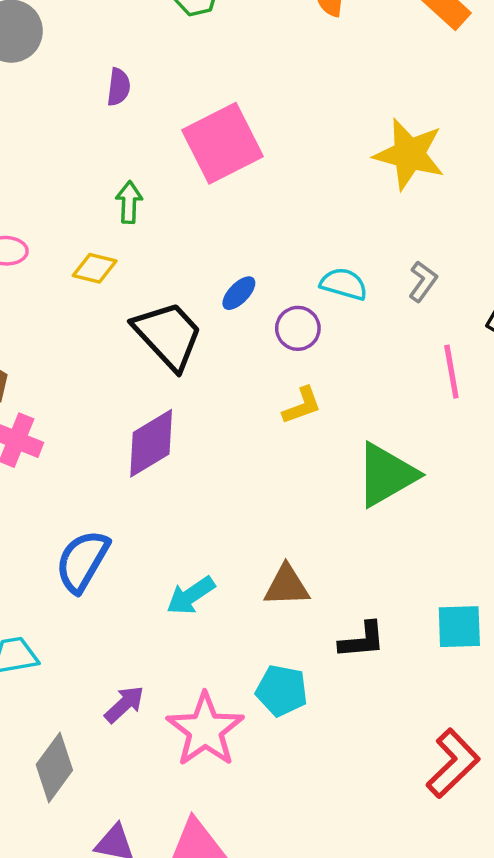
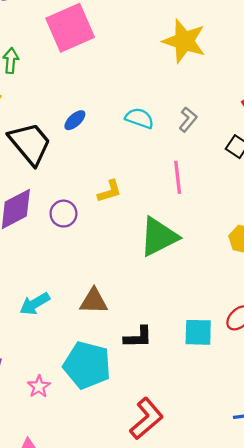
purple circle: (298, 328) -> (63, 214), moved
pink line: (451, 372) -> (178, 177), moved
cyan pentagon: (282, 691) -> (87, 365), size x1.5
pink star: (205, 730) -> (39, 387), size x0.5
red L-shape: (453, 763) -> (146, 419), moved

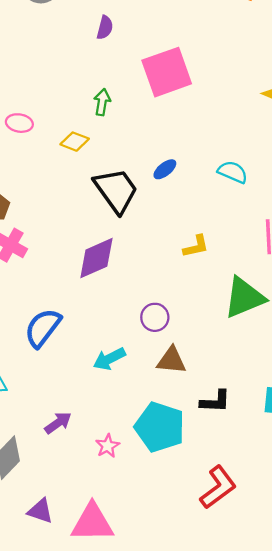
purple circle: (63, 214) -> (155, 317), moved

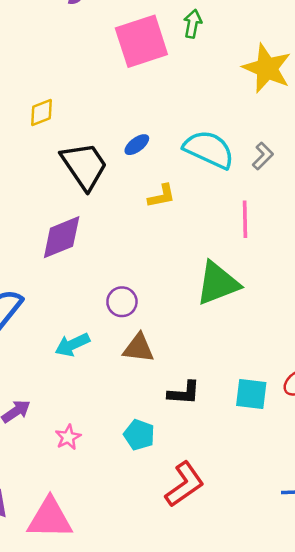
green arrow: (102, 102) -> (193, 24), moved
yellow diamond: (75, 142) -> (42, 113), turned -44
cyan semicircle: (233, 172) -> (209, 149), size x1.6
yellow L-shape: (196, 246) -> (162, 196), moved
cyan pentagon: (160, 427) -> (139, 435), moved, size x0.6

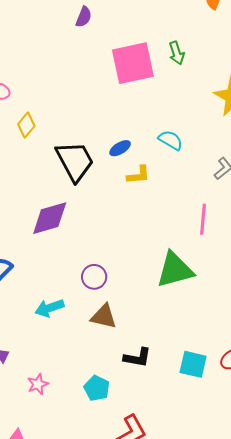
green arrow: (193, 24) -> (177, 53), turned 145
yellow diamond: (42, 113) -> (26, 125), moved, turned -35
cyan semicircle: (209, 149) -> (171, 140), moved, size x0.6
yellow L-shape: (162, 196) -> (139, 175), moved

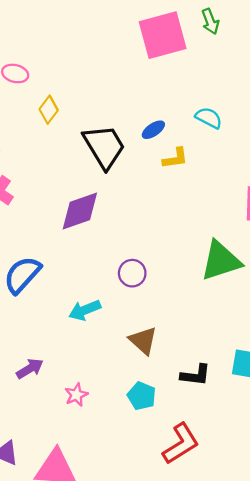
brown triangle: (104, 317) -> (143, 341), moved, turned 32
black L-shape: (137, 358) -> (196, 375), moved

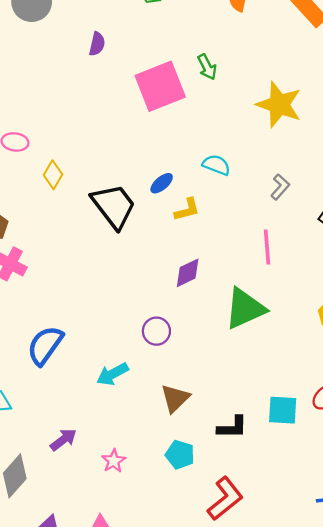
purple diamond: (80, 211) -> (188, 273), moved, size x0.7
brown triangle: (143, 341) -> (175, 398), turned 40

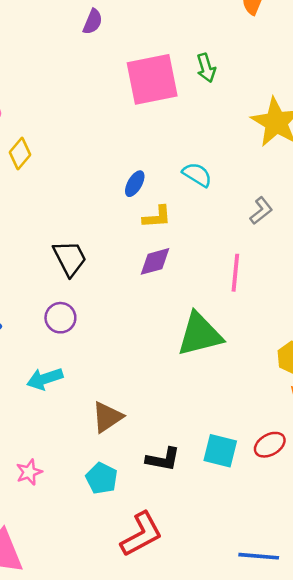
blue ellipse: (162, 183) -> (135, 184), turned -30
black trapezoid: (114, 206) -> (70, 258), moved, size x0.7
purple diamond: (188, 273) -> (155, 261), moved
purple circle: (156, 331) -> (60, 318), moved

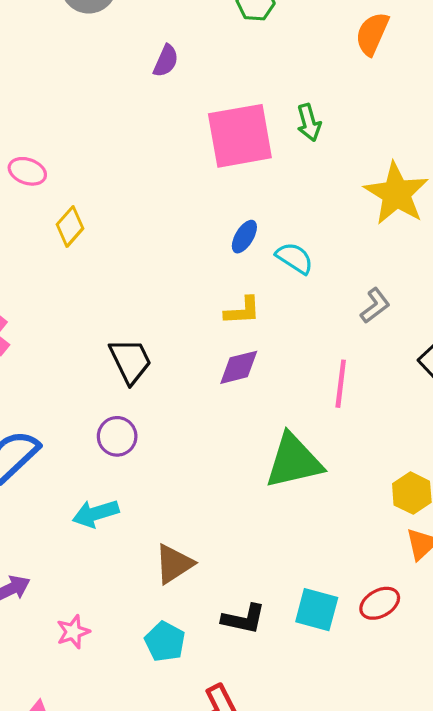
blue ellipse: (135, 184) -> (244, 237), moved

